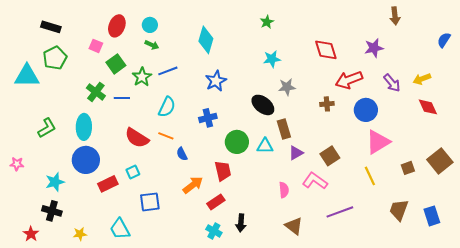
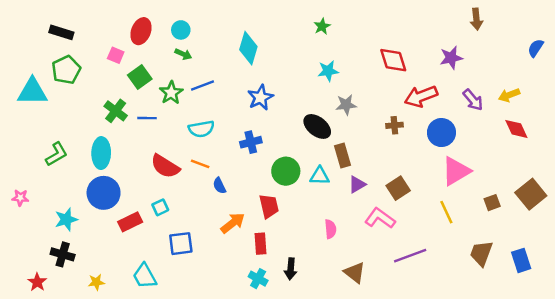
cyan semicircle: (167, 107) -> (201, 129), turned 55
pink semicircle: (284, 190) -> (330, 229), moved
red rectangle: (216, 202) -> (260, 244), turned -60

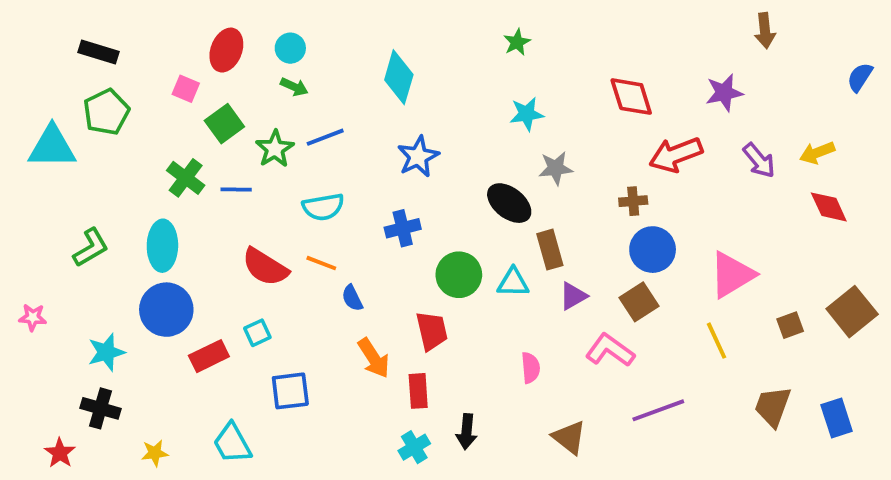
blue circle: (441, 133) -> (653, 250), moved
orange arrow: (233, 223) -> (374, 358), turned 95
cyan cross: (258, 279) -> (414, 447), turned 30

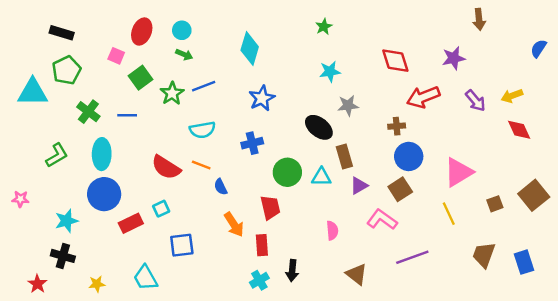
green cross: (186, 178) -> (88, 112), moved
blue line: (236, 189) -> (127, 115), moved

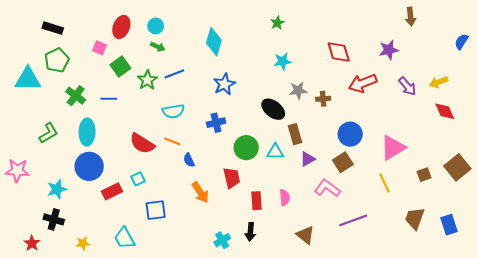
brown cross: (397, 126) -> (323, 99), moved
pink star: (20, 199) -> (17, 171), size x1.6
red rectangle: (262, 245) -> (257, 201), moved

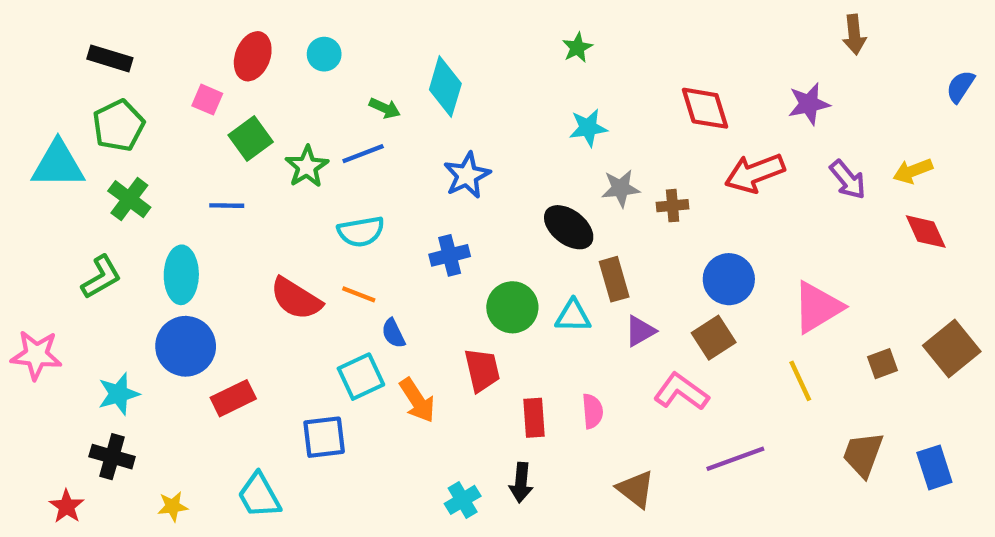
green arrow: (158, 47) -> (385, 108), moved
green cross: (76, 96) -> (129, 199), moved
cyan square: (138, 179) -> (361, 377), moved, size x1.5

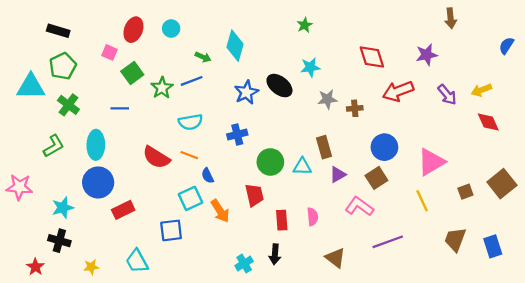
black ellipse: (569, 227) -> (279, 86), moved

